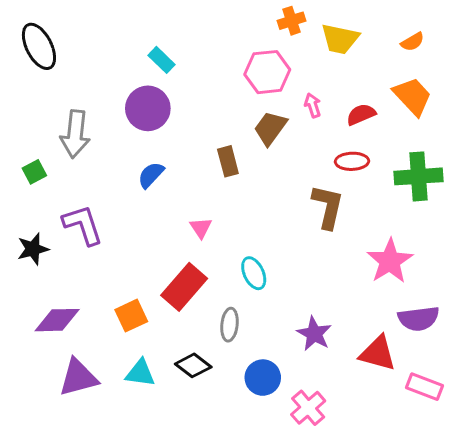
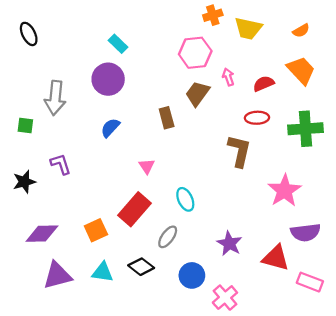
black ellipse: (39, 46) -> (29, 34), size x0.7
green square: (34, 172) -> (25, 125), turned 35
purple L-shape: (83, 225) -> (61, 164), size x0.7
gray ellipse: (230, 325) -> (168, 237), turned 30

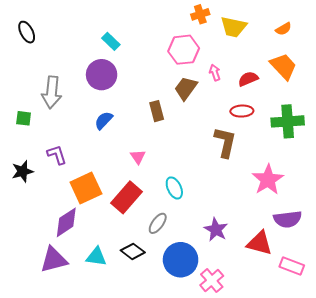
orange square: (96, 230) -> (86, 188), moved, size x1.4
purple diamond: (42, 234) -> (66, 222), moved, turned -32
blue circle: (192, 275) -> (181, 260), size x1.4

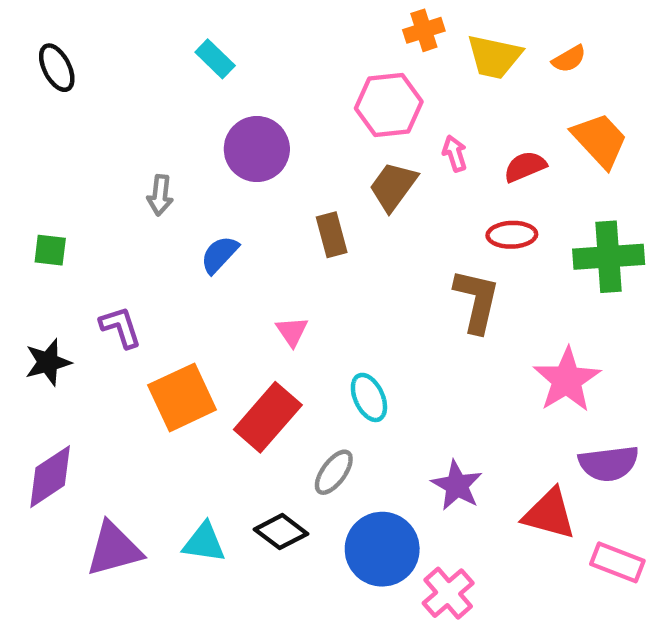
orange semicircle: (283, 29) -> (569, 59), moved
cyan rectangle: (111, 41) -> (215, 59), moved
purple circle: (102, 75) -> (257, 149), moved
gray arrow: (52, 92) -> (160, 195), moved, size x0.6
purple diamond: (66, 222) -> (50, 477), moved

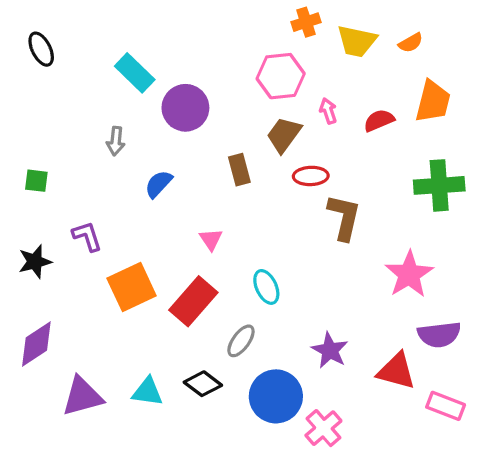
cyan rectangle: (215, 59) -> (135, 73), moved, size x1.4
orange trapezoid: (600, 140) -> (433, 101), turned 57
red ellipse: (512, 235) -> (311, 176), moved

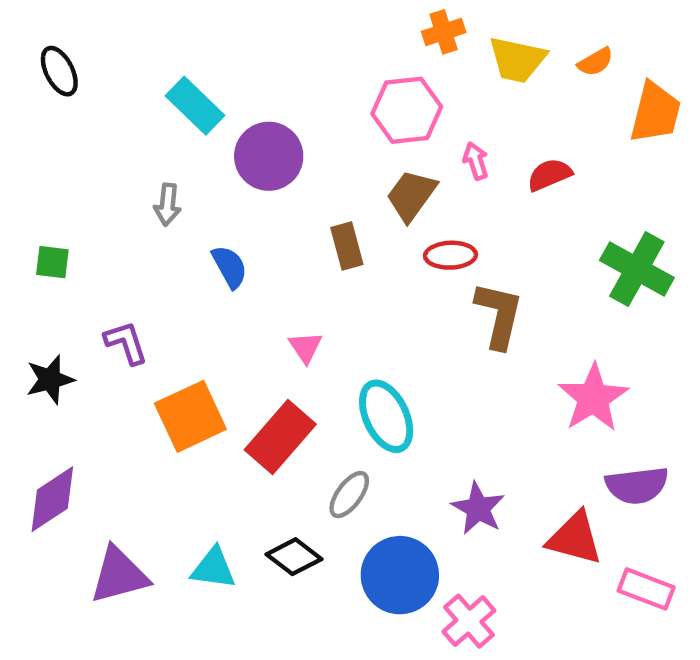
orange trapezoid: (433, 101) -> (655, 113), moved
blue semicircle: (159, 184) -> (230, 267), turned 108
green cross: (439, 185) -> (637, 269), turned 33
cyan ellipse: (266, 287) -> (386, 416), size x1.4

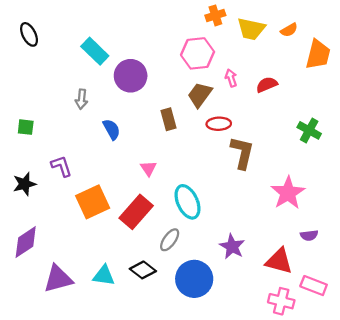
green cross: (637, 269) -> (309, 130), size x0.7
purple semicircle: (637, 485) -> (309, 235), size x0.6
pink cross: (469, 621) -> (281, 301), moved, turned -35

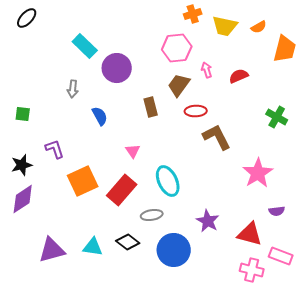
black ellipse: (29, 34) -> (27, 18), moved, turned 70
brown L-shape: (242, 153) -> (217, 137), turned -40
gray ellipse: (170, 240) -> (152, 215), turned 45
purple diamond: (26, 242) -> (23, 199), moved

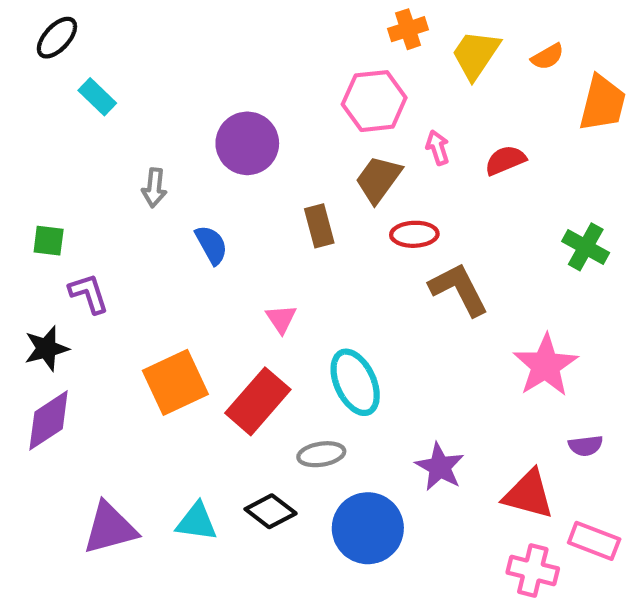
yellow trapezoid: (225, 26) -> (476, 55), turned 112
cyan rectangle: (85, 46) -> (97, 97), moved, size x0.7
purple L-shape: (55, 149) -> (89, 293), moved

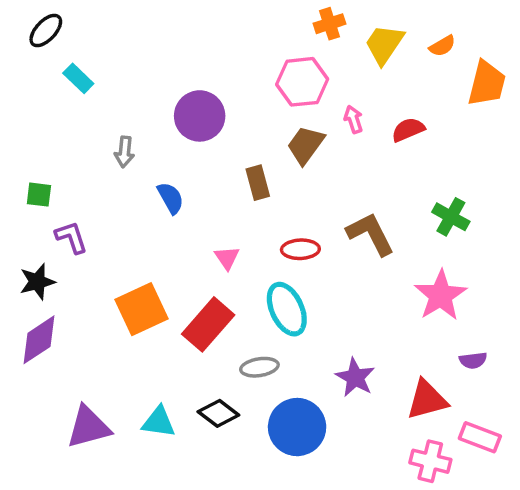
red ellipse: (414, 234) -> (300, 249), moved
green cross: (586, 247) -> (451, 217), moved
red triangle: (529, 494) -> (427, 400), turned -30

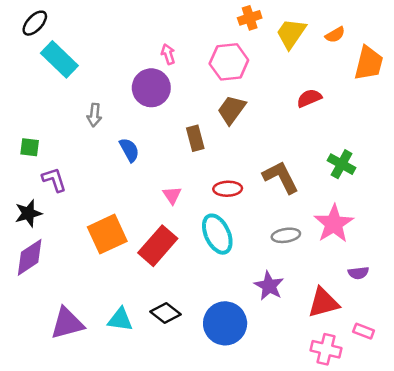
cyan rectangle: (78, 78) -> (59, 59), size x1.6
pink arrow: (353, 119) -> (168, 54), moved
gray ellipse: (259, 367) -> (286, 235), moved
pink rectangle: (480, 437) -> (364, 331), size x0.7

